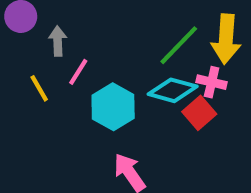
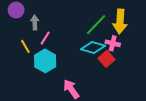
cyan hexagon: (113, 107) -> (45, 61), moved

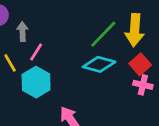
pink cross: (113, 43) -> (143, 85), moved
red square: (106, 59) -> (140, 64), moved

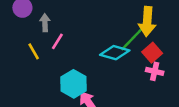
green line: (103, 34) -> (132, 39), moved
cyan hexagon: (36, 82) -> (74, 84), moved

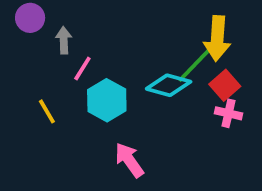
yellow line: (34, 51) -> (47, 111), moved
cyan hexagon: (74, 84) -> (107, 100), moved

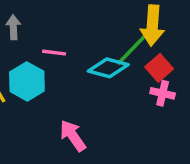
pink line: (82, 68) -> (54, 53), moved, turned 65
cyan hexagon: (107, 100) -> (27, 81), moved

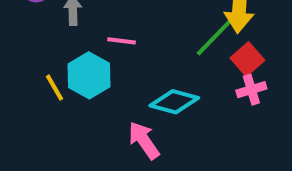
cyan diamond: (108, 68) -> (174, 102), moved
pink cross: (163, 93) -> (251, 90), turned -30

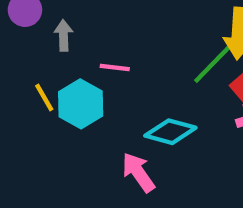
yellow line: (54, 88) -> (44, 97), moved

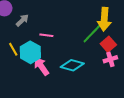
gray arrow: (63, 35) -> (22, 20), turned 48
pink arrow: (138, 172) -> (41, 66), moved

